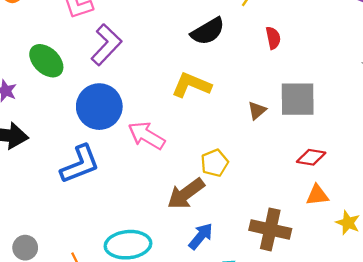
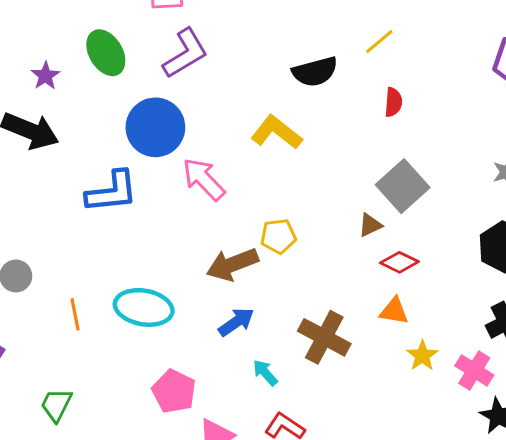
gray square: (298, 99) -> (403, 186), turned 33
brown triangle: (257, 110) -> (370, 225), moved

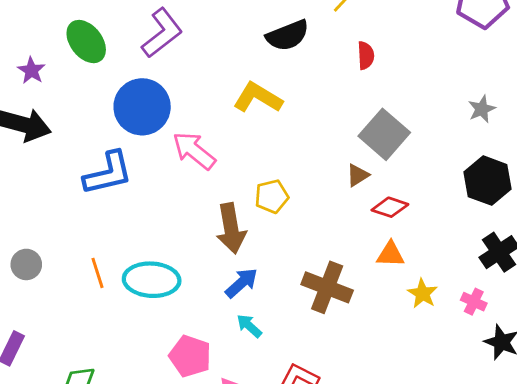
brown arrow: (232, 264) -> (231, 228), turned -72
orange line: (75, 314) -> (97, 273), moved
pink cross: (474, 370) -> (474, 302), size x0.7
cyan arrow: (265, 373) -> (249, 326), moved

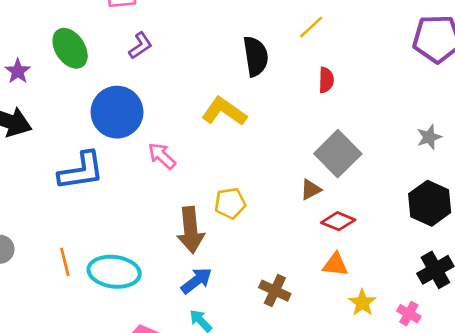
purple L-shape: (162, 33) -> (140, 46), size x0.6
black semicircle: (288, 35) -> (256, 56), turned -81
pink arrow: (194, 151) -> (162, 156), size x0.7
brown cross: (327, 287) -> (275, 291), size x0.7

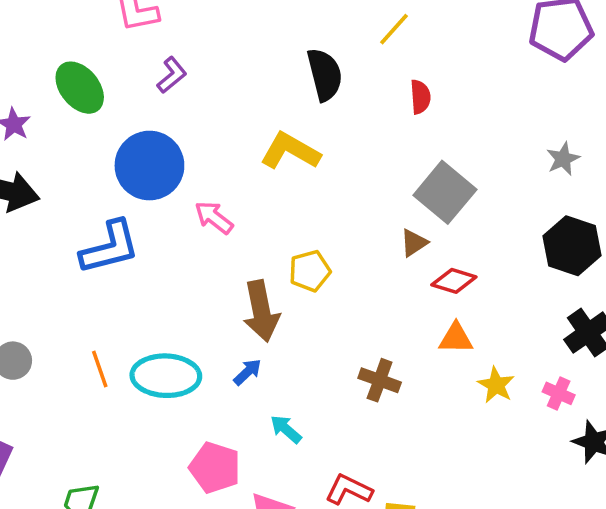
blue arrow: (197, 281) -> (248, 372), moved, size x0.7

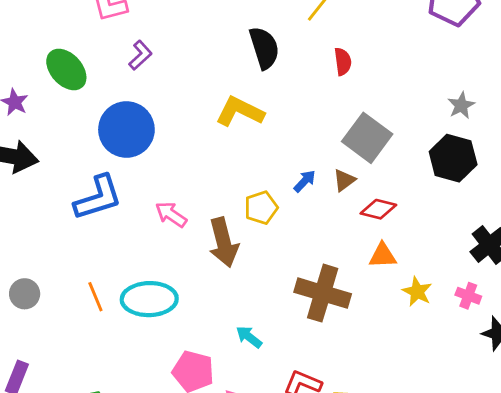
pink arrow: (214, 217) -> (171, 214), moved
black hexagon: (572, 246) -> (453, 158), moved
blue arrow: (248, 372) -> (305, 181), moved
brown cross: (380, 380) -> (323, 293), size x1.6

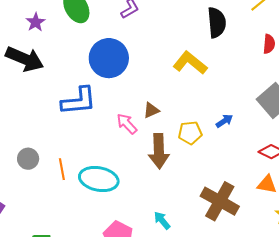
brown triangle: (344, 180) -> (151, 110), moved
gray circle: (25, 294) -> (28, 159), moved

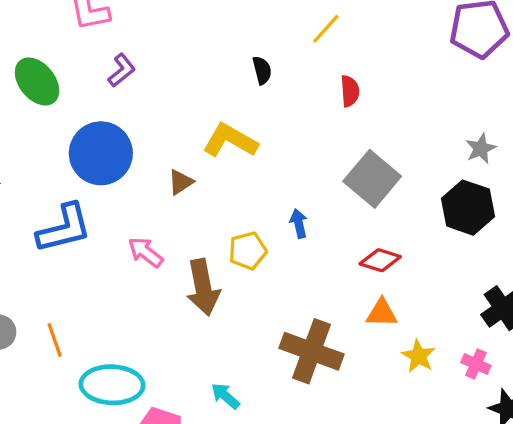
black semicircle: (217, 23) -> (262, 70), size x0.6
brown triangle: (151, 110) -> (181, 182), moved
blue arrow: (224, 121) -> (299, 224), turned -60
cyan ellipse: (99, 179) -> (112, 385), moved

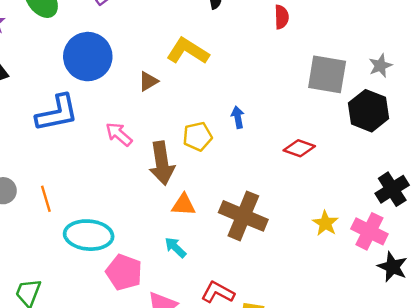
gray square: (372, 179) -> (327, 74), moved, turned -33
orange triangle: (382, 313) -> (183, 205), moved
pink cross: (476, 364) -> (369, 231), size x1.6

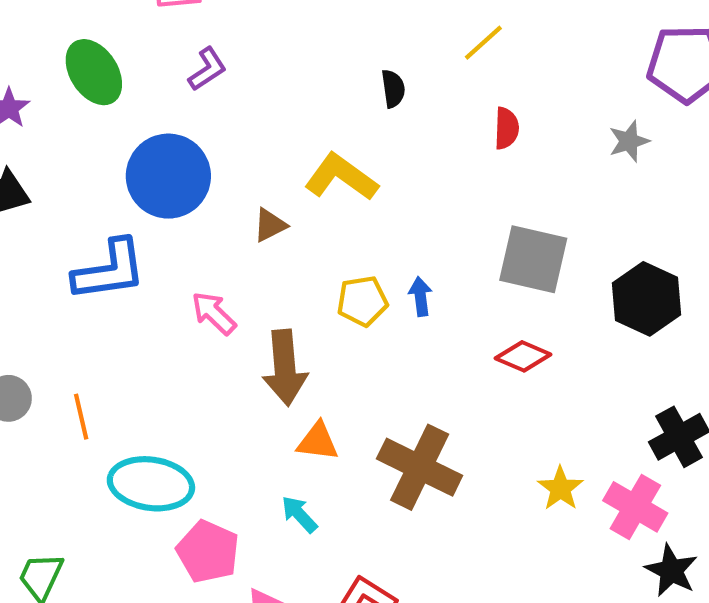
gray star: (380, 66) -> (629, 141), moved
gray square: (327, 74) -> (533, 259), moved
yellow pentagon: (198, 136) -> (362, 301), moved

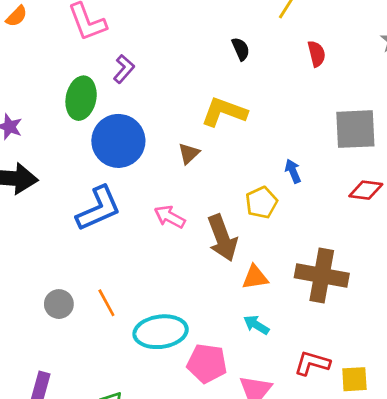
green ellipse: (94, 72) -> (81, 98), moved, turned 60
yellow pentagon: (362, 301) -> (261, 202), moved

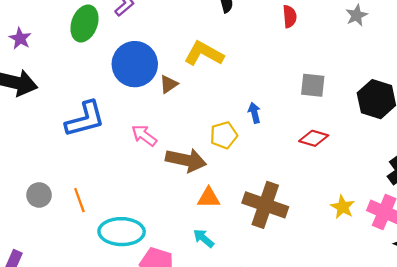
gray square: (355, 129) -> (313, 85), size x0.7
blue circle: (118, 141) -> (135, 64), moved
brown arrow: (222, 238) -> (186, 160), turned -66

